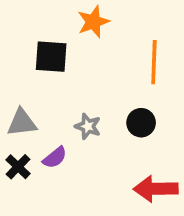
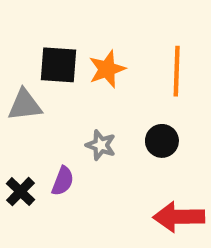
orange star: (93, 22) -> (107, 69), moved
gray triangle: (22, 123) -> (25, 105), moved
purple semicircle: (55, 158) -> (63, 181), turned -30

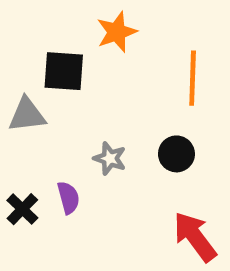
orange star: (107, 69) -> (117, 32), moved
purple semicircle: (63, 181) -> (68, 198), turned -36
red arrow: (179, 217) -> (195, 237), turned 54

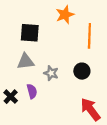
orange star: (117, 32) -> (65, 15), moved
gray triangle: (27, 115) -> (26, 61), moved

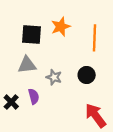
orange star: (65, 15) -> (61, 27), moved

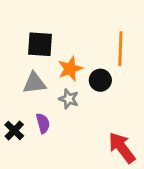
orange star: (61, 27) -> (70, 69), moved
black circle: (87, 75) -> (100, 80), moved

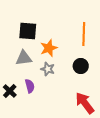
black circle: (100, 80) -> (81, 66), moved

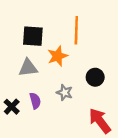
orange line: (84, 34) -> (76, 30), moved
gray star: (48, 69) -> (65, 93), moved

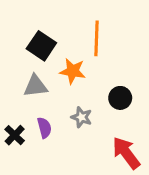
black square: (33, 36) -> (41, 46), turned 30
orange star: (58, 56) -> (73, 71), turned 30

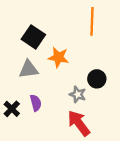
orange line: (96, 38) -> (92, 21), moved
gray star: (82, 117) -> (78, 94), moved
red arrow: (126, 153) -> (79, 123), moved

